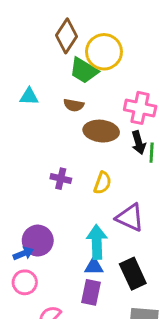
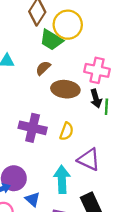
brown semicircle: (74, 105) -> (43, 68), turned 126
purple cross: (61, 179) -> (33, 128), size x1.6
blue triangle: (94, 266) -> (33, 199), moved, turned 42

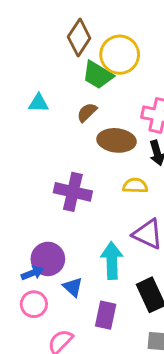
yellow semicircle: (67, 131) -> (135, 186), moved, turned -108

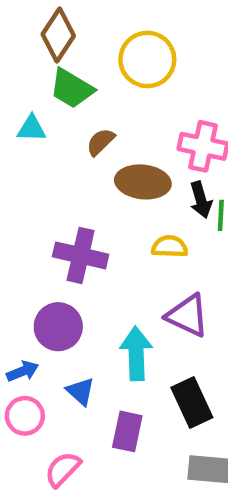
brown diamond: (79, 38) -> (58, 35), moved
green trapezoid: (98, 75) -> (72, 88), moved
purple circle: (48, 259) -> (58, 327), moved

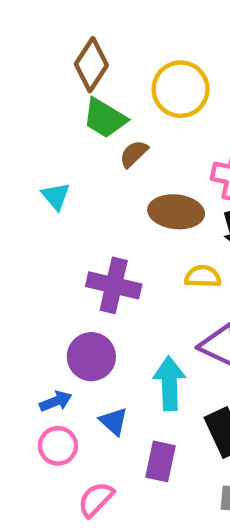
cyan triangle: (32, 129) -> (56, 196), moved, turned 48
brown semicircle: (101, 142) -> (134, 154), moved

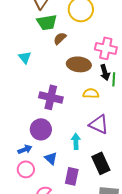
green trapezoid: (105, 118) -> (47, 22), turned -40
cyan arrow: (169, 383) -> (76, 141), size x0.7

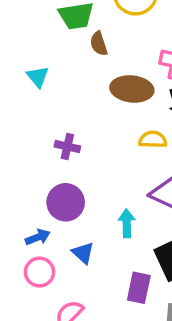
brown semicircle: (60, 38) -> (99, 44), turned -64
purple cross: (51, 97) -> (67, 146), moved, size x0.6
purple rectangle: (72, 176) -> (139, 288), moved

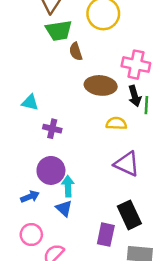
cyan triangle: (38, 77) -> (30, 102), moved, turned -36
cyan arrow: (127, 223) -> (68, 186), moved
pink circle: (39, 272) -> (31, 235), moved

